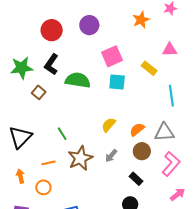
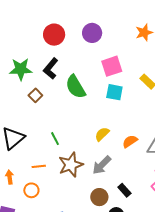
green semicircle: (78, 80) -> (76, 87), turned -135
brown circle: (142, 151) -> (99, 197), moved
gray arrow: (111, 156) -> (102, 165), size x1.5

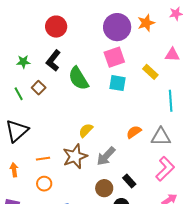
purple circle: (92, 33) -> (117, 27), moved, size x1.4
green star: (21, 69) -> (23, 62), size x0.6
yellow semicircle: (102, 134) -> (86, 130), moved
green line: (55, 139) -> (19, 94), moved
orange circle: (31, 190) -> (44, 184), moved

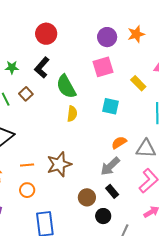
purple circle: (117, 27) -> (107, 37), size x0.7
cyan square: (117, 83) -> (110, 106), moved
yellow semicircle: (86, 130) -> (72, 114), moved, turned 140
gray arrow: (106, 156) -> (110, 166), moved

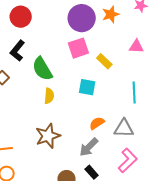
purple circle: (107, 37) -> (82, 18), size x1.4
yellow rectangle: (138, 83) -> (104, 61), moved
brown star: (59, 164) -> (48, 136), moved

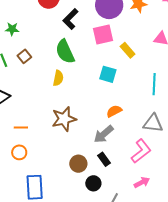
black L-shape: (17, 51) -> (70, 19), moved
yellow semicircle: (49, 96) -> (58, 78), moved
gray triangle: (124, 128) -> (153, 123), moved

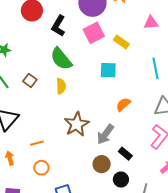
brown square: (24, 56) -> (30, 80), moved
gray arrow: (104, 134) -> (105, 134), moved

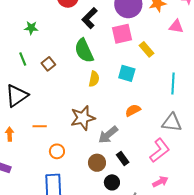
pink triangle: (151, 23) -> (176, 26), moved
yellow semicircle: (61, 86) -> (94, 79), moved
orange circle: (41, 168) -> (57, 151), moved

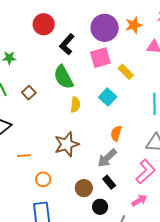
cyan square: (127, 73) -> (108, 97), turned 30
orange semicircle: (133, 110) -> (116, 133), turned -42
gray arrow: (108, 135) -> (107, 158), moved
pink arrow: (160, 182) -> (139, 200), moved

